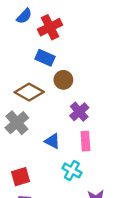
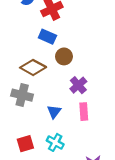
gray cross: (17, 123) -> (22, 95), turned -35
blue triangle: (52, 141) -> (54, 112), turned 40
cyan cross: (72, 170) -> (55, 142), moved

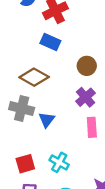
brown circle: (64, 56) -> (87, 66), moved
blue triangle: (54, 112) -> (47, 120), moved

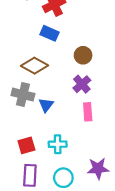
cyan cross: (59, 162) -> (58, 144), turned -30

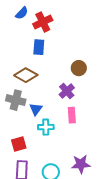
blue rectangle: (50, 33) -> (39, 47), turned 70
brown circle: (83, 55) -> (79, 68), moved
cyan cross: (58, 144) -> (46, 127), moved

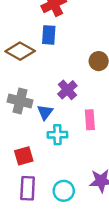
brown diamond: (26, 75) -> (20, 51), moved
purple cross: (67, 91) -> (67, 90), moved

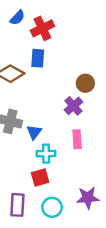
purple cross: (67, 90) -> (73, 106), moved
red square: (24, 156) -> (40, 177), moved

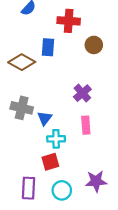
red cross: (42, 28) -> (69, 21), moved, turned 30
brown circle: (85, 83) -> (94, 45), moved

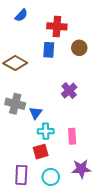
blue rectangle: (48, 47) -> (49, 50), moved
pink rectangle: (86, 125) -> (72, 136), moved

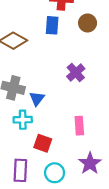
cyan cross: (46, 131) -> (23, 120), moved
red square: (41, 152) -> (43, 143), turned 35
purple star: (81, 169) -> (90, 163), turned -30

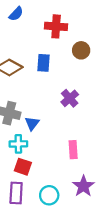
blue rectangle: (52, 25) -> (43, 63), moved
red square: (43, 143) -> (23, 167), moved

